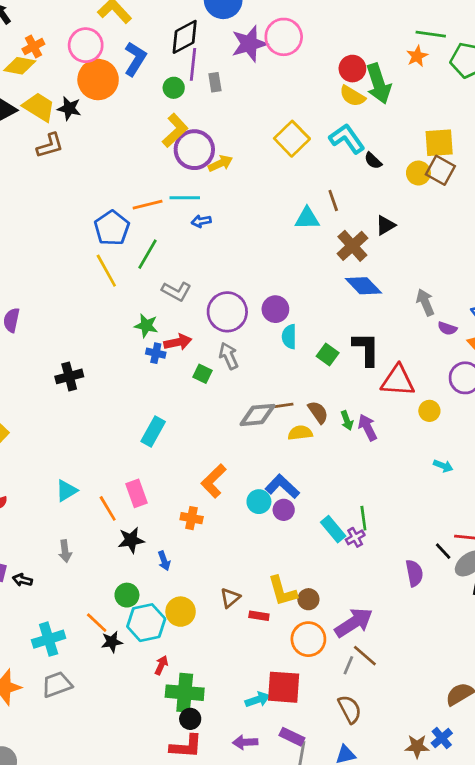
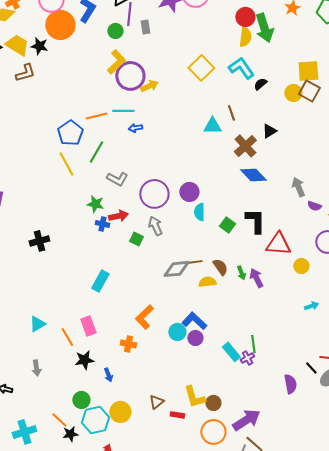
yellow semicircle: (352, 96) -> (245, 37), turned -114
black semicircle: (373, 161) -> (260, 84), turned 96
cyan arrow: (443, 466) -> (311, 306), turned -40

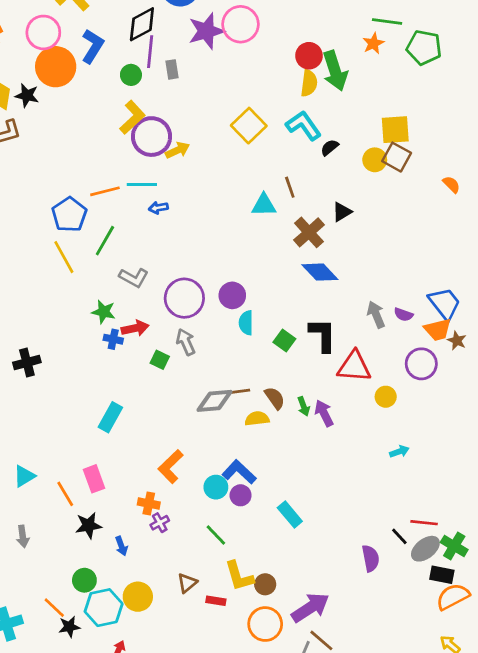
gray arrow: (298, 187) -> (376, 315), moved
green line: (253, 344) -> (216, 535), moved, turned -36
purple cross: (247, 358) -> (160, 523), moved

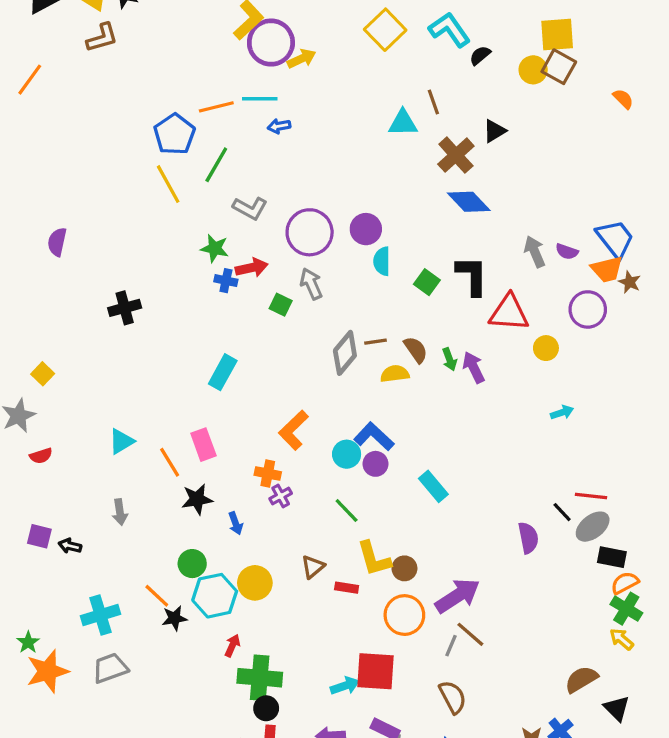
gray diamond: (215, 401) -> (345, 353), turned -45
green cross: (454, 546) -> (626, 609), moved
orange semicircle: (453, 597) -> (625, 583), size x0.7

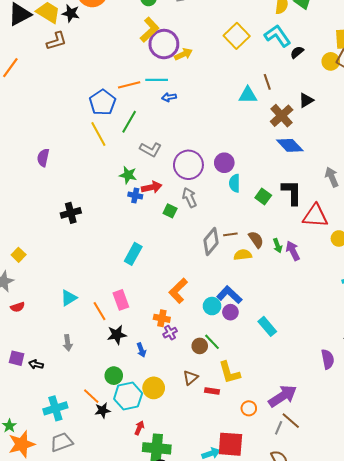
purple semicircle: (57, 242) -> (43, 158), moved
brown circle: (404, 568) -> (200, 346), moved
orange circle: (404, 615) -> (249, 408), size x0.6

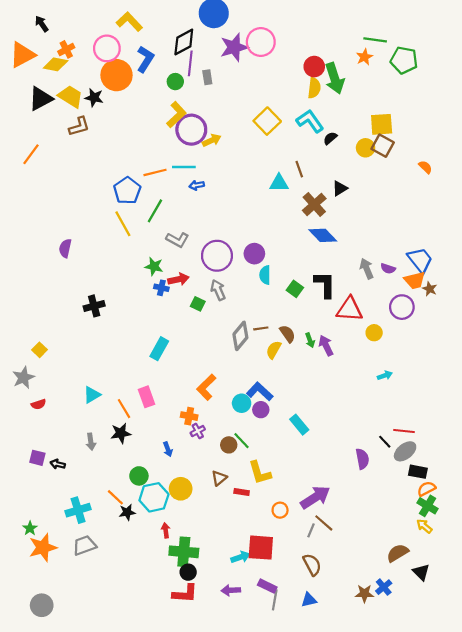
yellow semicircle: (243, 255) -> (274, 350), turned -54
black star: (117, 335) -> (121, 433), moved
red arrow: (139, 428) -> (166, 530), turned -32

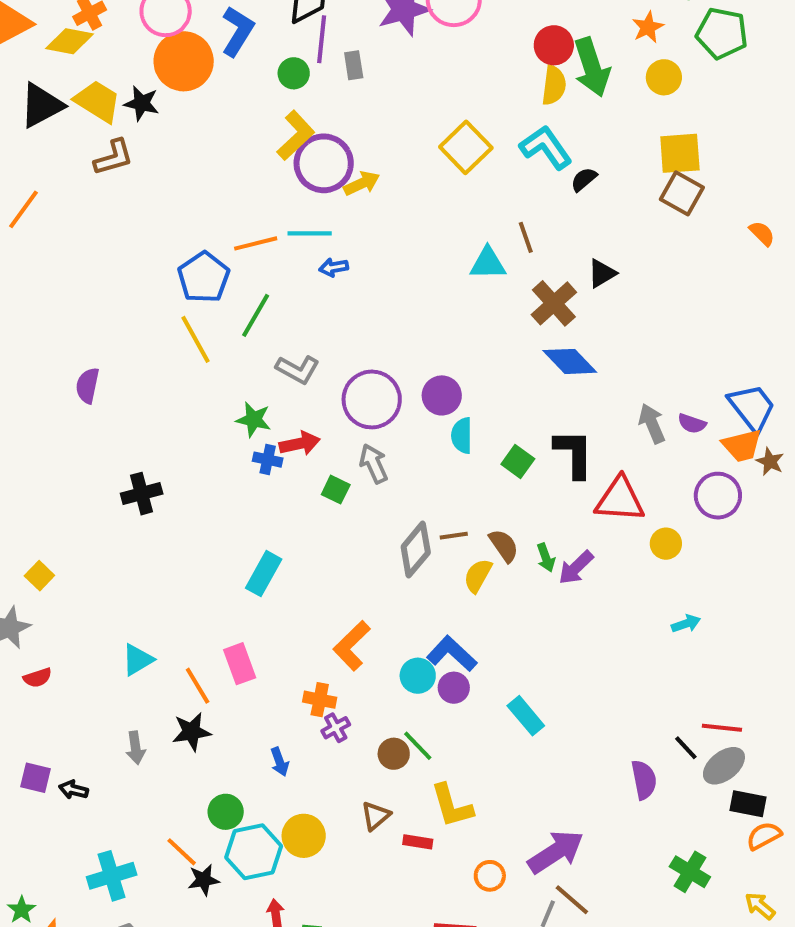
yellow circle: (366, 148) -> (664, 77), moved
purple arrow: (326, 346) -> (576, 568), turned -108
green cross: (428, 506) -> (690, 872), moved

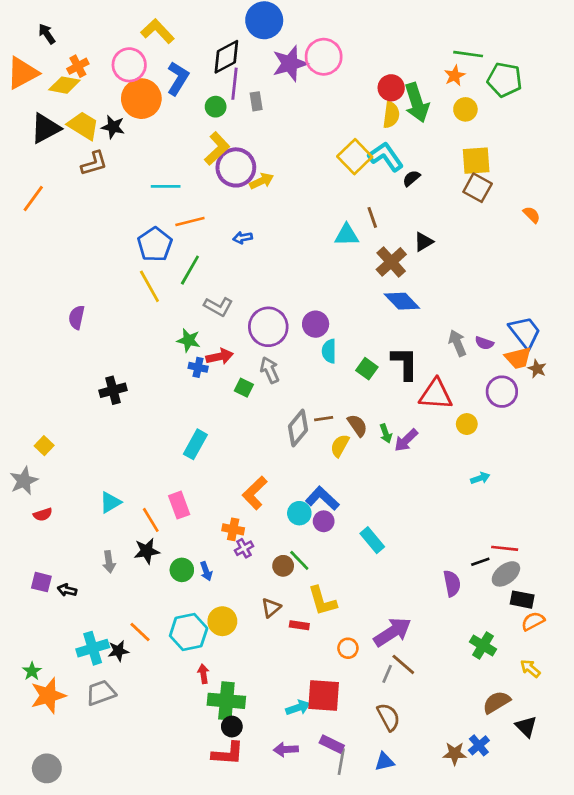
yellow square: (466, 147) -> (355, 157), moved
cyan line: (310, 233) -> (166, 186), moved
black line: (686, 748) -> (480, 562), turned -66
green circle: (226, 812) -> (182, 570), moved
black star: (204, 880) -> (118, 651), moved

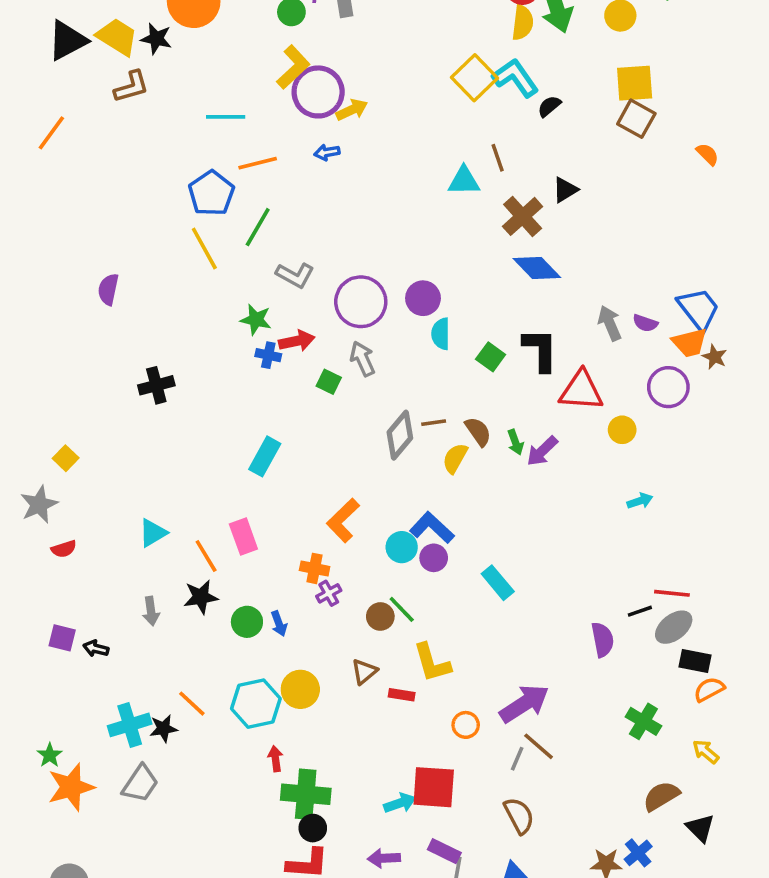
blue arrow: (243, 238) -> (327, 152), moved
gray trapezoid: (101, 693) -> (140, 784), turned 144

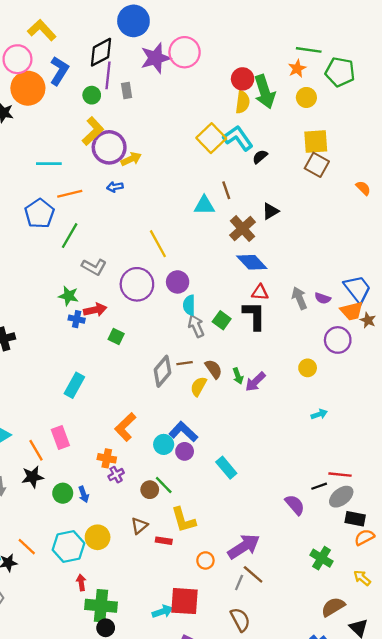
yellow line: (204, 248) -> (158, 244), moved
gray arrow: (363, 359) -> (196, 326), moved
red triangle: (581, 391) -> (260, 292), moved, size x0.6
purple semicircle: (603, 640) -> (295, 505), turned -30

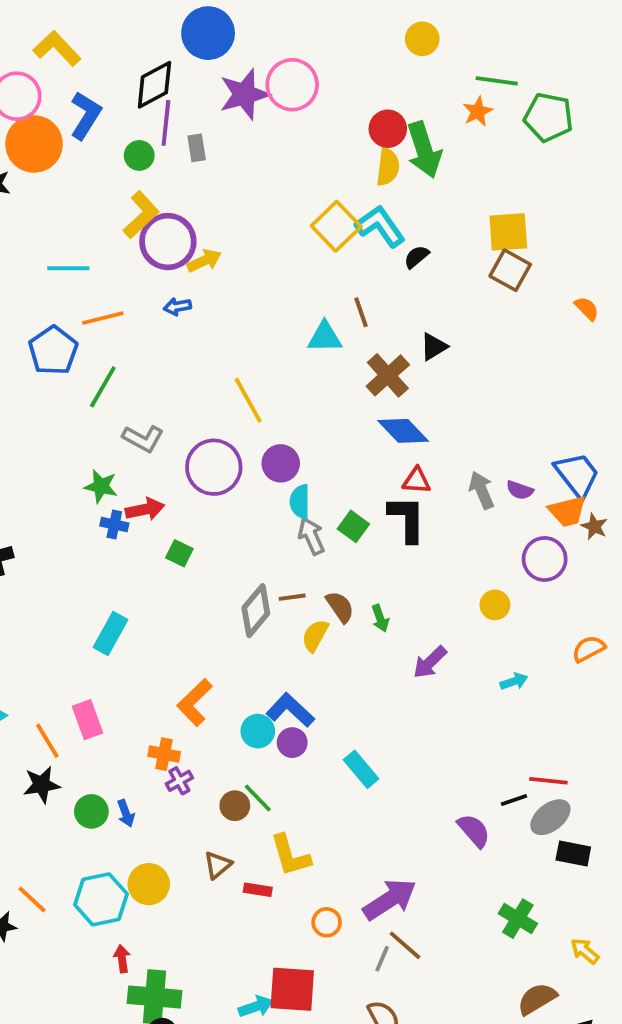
yellow circle: (306, 97) -> (422, 39), moved
purple arrow: (255, 382) -> (430, 662), moved
orange semicircle: (364, 537) -> (589, 649), moved

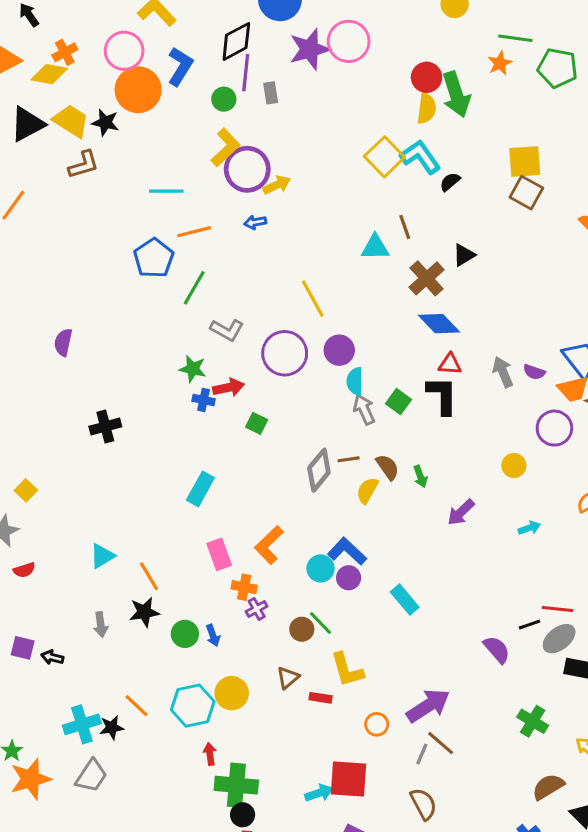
pink rectangle: (88, 720) -> (219, 554), moved

